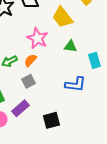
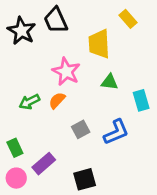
yellow trapezoid: (62, 17) -> (99, 44), turned 35
gray square: (28, 81) -> (81, 129), moved
blue L-shape: (75, 84) -> (116, 132), turned -30

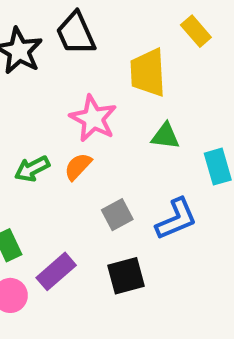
black square: (85, 179) -> (126, 276), moved

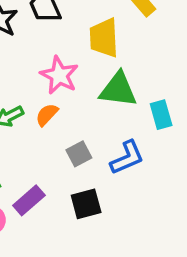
green triangle: (165, 136) -> (118, 90), size x1.6

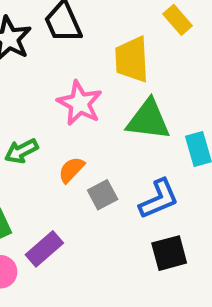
orange semicircle: (47, 115) -> (71, 170), moved
black square: (86, 204) -> (169, 253), moved

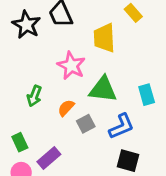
green triangle: (148, 120) -> (103, 89), moved
green arrow: (21, 151) -> (34, 96), turned -42
black square: (169, 253) -> (128, 161), turned 30

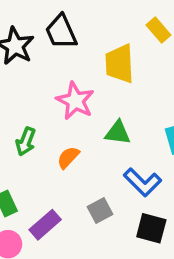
green triangle: (103, 89) -> (118, 133), size x0.7
gray square: (86, 124) -> (100, 211), moved
blue L-shape: (121, 126) -> (142, 182), turned 68

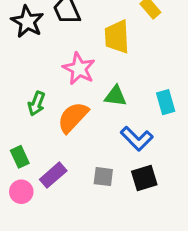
orange semicircle: (68, 157) -> (73, 117), size x1.6
gray square: (100, 211) -> (103, 177), moved, turned 35
black square: (151, 228) -> (144, 178), turned -32

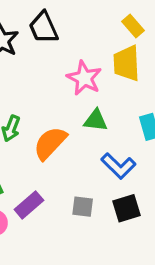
yellow trapezoid: (117, 37) -> (127, 63), moved
pink star: (79, 69) -> (84, 78), moved

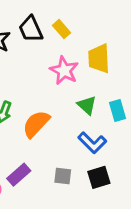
yellow rectangle: (133, 26) -> (61, 29), moved
green triangle: (96, 120) -> (87, 105), moved, turned 35

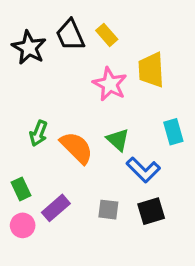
green triangle: (87, 105) -> (118, 140), moved
orange semicircle: (36, 124) -> (77, 148), turned 92

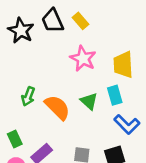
yellow trapezoid: (151, 70) -> (123, 65), moved
cyan rectangle: (173, 132) -> (115, 95), moved
blue L-shape: (143, 170) -> (127, 124), moved

